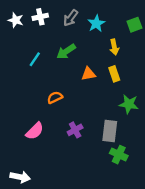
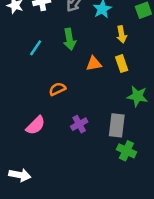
green arrow: (66, 52) -> (69, 39), turned -66

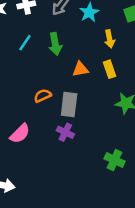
cyan line: (36, 48) -> (25, 43), moved
purple cross: (79, 124) -> (65, 132), turned -35
gray rectangle: (117, 125) -> (69, 105), moved

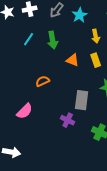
orange triangle: (80, 69) -> (73, 60), turned 32
gray rectangle: (69, 105) -> (82, 100), moved
purple cross: (65, 132) -> (68, 120), moved

